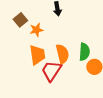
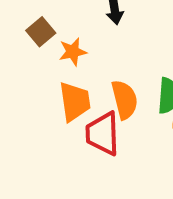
red trapezoid: (51, 71) -> (103, 134), turned -35

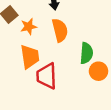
orange semicircle: (125, 100) -> (60, 30), moved

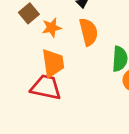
red trapezoid: (47, 76) -> (46, 87), moved, turned 104

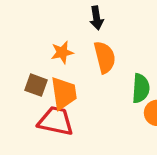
brown square: (29, 13) -> (36, 85), moved, turned -30

